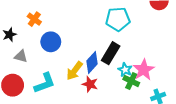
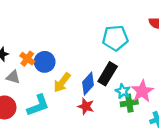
orange cross: (34, 19) -> (27, 59), moved
yellow arrow: (75, 71) -> (62, 82), moved
green cross: (131, 81) -> (129, 103), turned -35

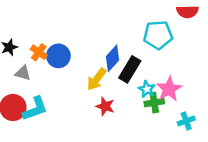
cyan pentagon: (115, 38) -> (158, 35), moved
yellow arrow: (62, 82) -> (97, 79), moved
blue diamond: (88, 84) -> (112, 58), moved
cyan L-shape: (38, 105) -> (35, 109), moved

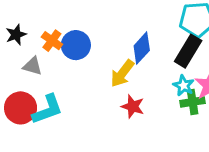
black rectangle: (130, 69) -> (188, 51), moved

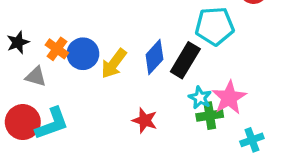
black rectangle: (188, 51) -> (185, 60), moved
yellow arrow: (122, 74) -> (114, 64), moved

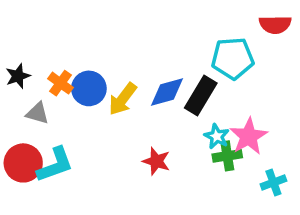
blue diamond: (154, 57) -> (167, 92), turned 32

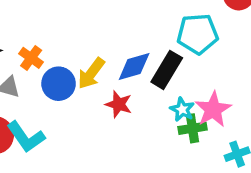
blue circle: (89, 88) -> (59, 84), moved
red star: (156, 161) -> (119, 104), moved
cyan L-shape: (55, 165) -> (26, 137), turned 75

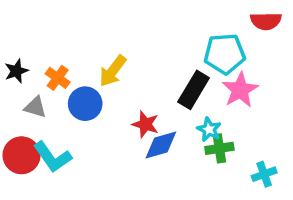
blue diamond: (134, 66) -> (161, 145), moved
yellow arrow: (91, 73) -> (113, 71), moved
pink star: (213, 109) -> (240, 90), moved

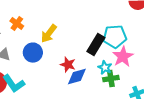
cyan pentagon: (225, 54) -> (115, 37), moved
orange cross: (58, 78) -> (17, 24), moved
pink star: (240, 90) -> (123, 57), moved

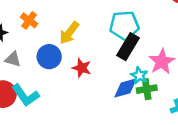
cyan pentagon: (115, 37) -> (124, 25), moved
red star: (68, 65) -> (82, 68), moved
blue diamond: (77, 77) -> (125, 88), moved

